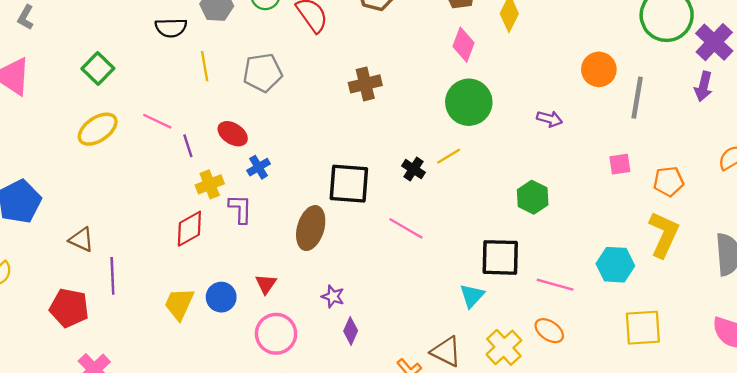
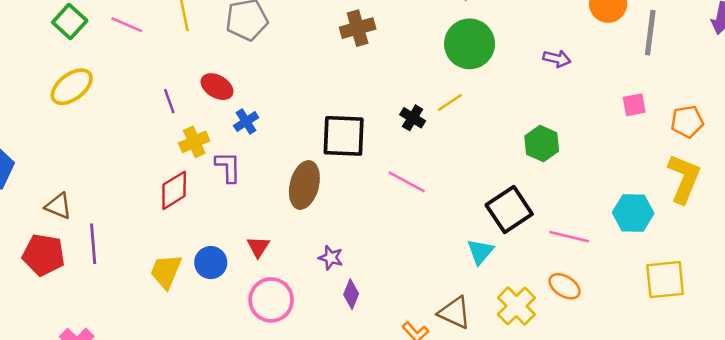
pink line: (157, 121) -> (127, 25), moved
black square: (500, 257) -> (509, 209), turned -33
red pentagon: (69, 308) -> (44, 255), moved

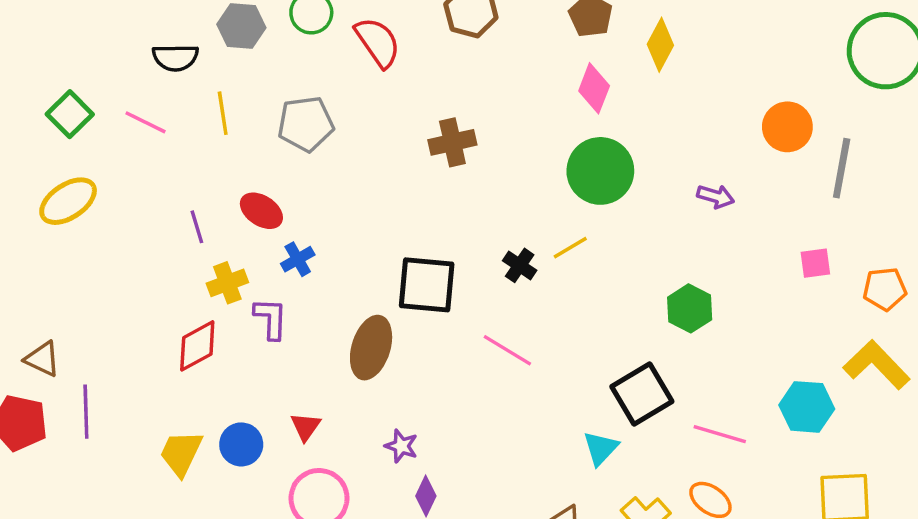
yellow L-shape: (684, 179) -> (877, 365), turned -69

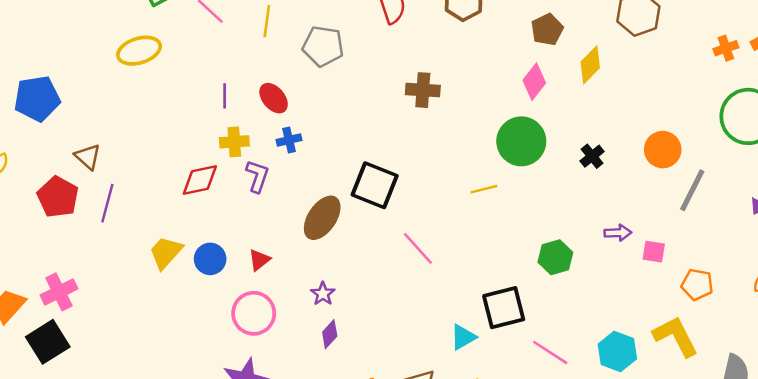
purple arrow: (716, 197) -> (618, 233), moved, turned -35
black cross: (520, 265) -> (592, 156), moved

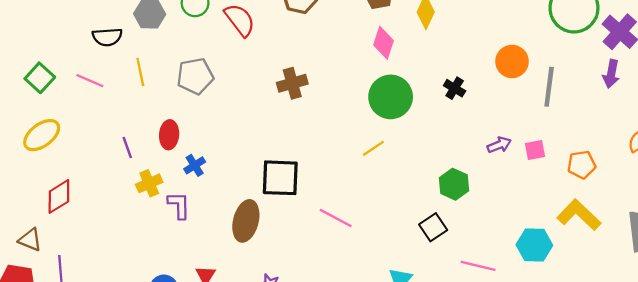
red ellipse: (274, 98) -> (169, 135), turned 64
red diamond: (200, 180) -> (59, 196), moved
black square: (504, 308) -> (433, 227), moved, size x0.7

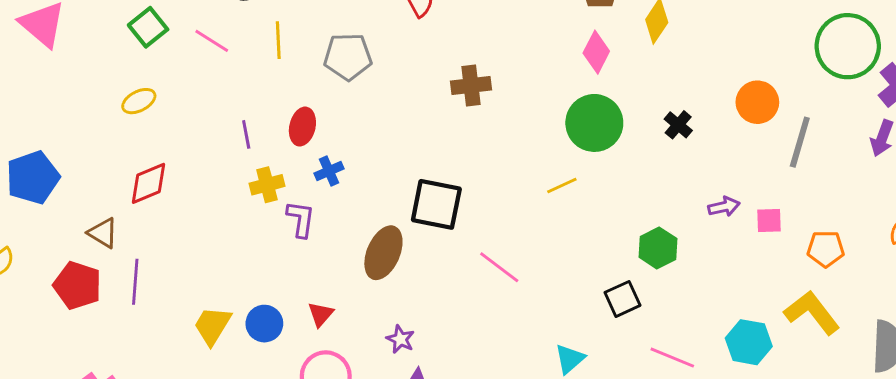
yellow ellipse: (42, 135) -> (139, 101), size x0.7

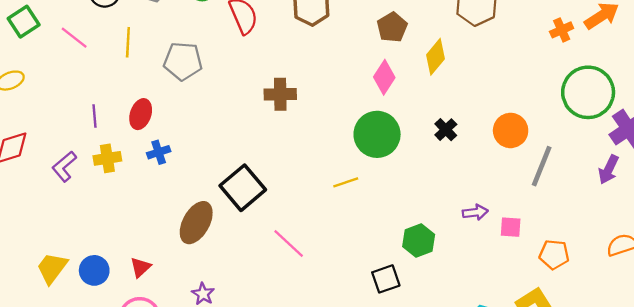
black cross: (678, 125) -> (446, 130), moved
black square: (436, 204) -> (243, 188), turned 33
purple L-shape: (301, 219) -> (64, 166), moved, turned -144

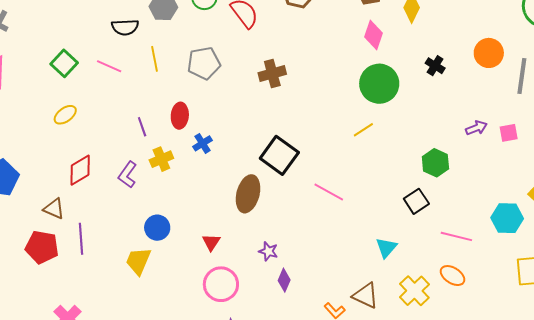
brown cross: (280, 94) -> (272, 73), moved
blue circle: (94, 270) -> (157, 228), moved

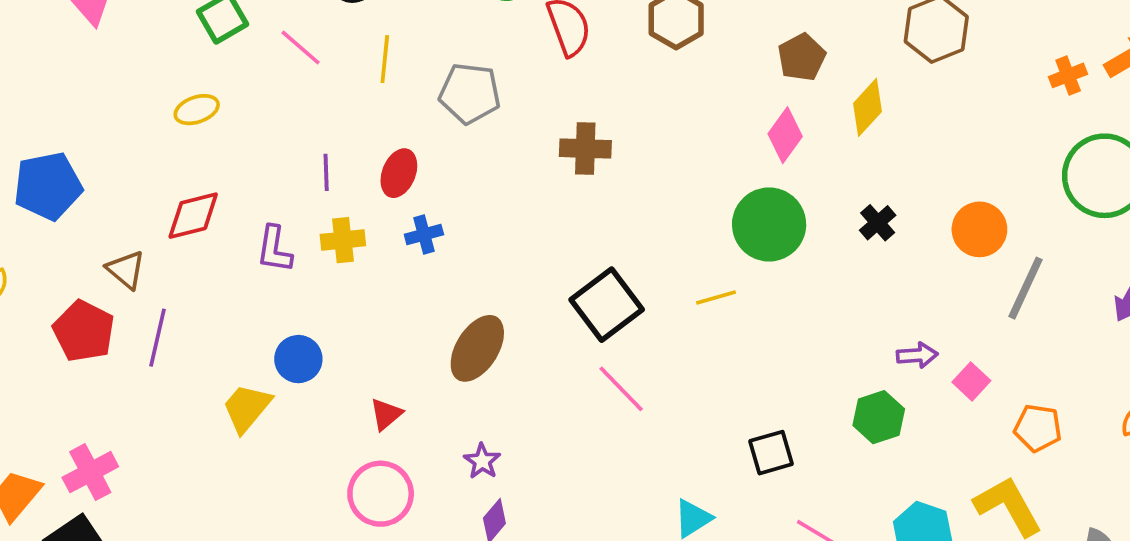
pink square: (509, 133) -> (971, 381), turned 36
black square: (279, 155) -> (607, 305), moved
green hexagon: (435, 163) -> (879, 417), moved
purple L-shape: (127, 175) -> (274, 249), turned -44

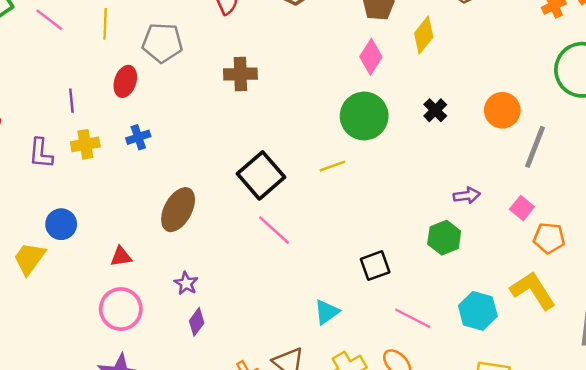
red ellipse: (399, 173) -> (125, 81), moved
pink square: (971, 381) -> (522, 208), moved
red triangle: (386, 414) -> (121, 257), turned 35

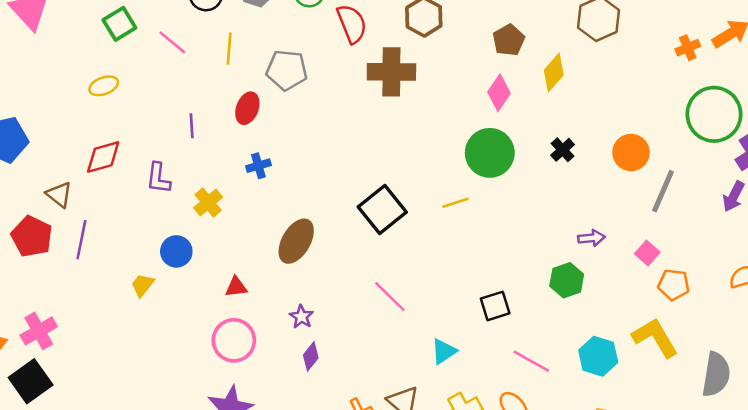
brown cross: (240, 74) -> (391, 72), moved, size x1.4
yellow cross: (85, 144) -> (208, 203), moved, turned -32
pink line: (274, 230) -> (390, 297), moved
yellow trapezoid: (29, 258) -> (143, 285), size x0.7

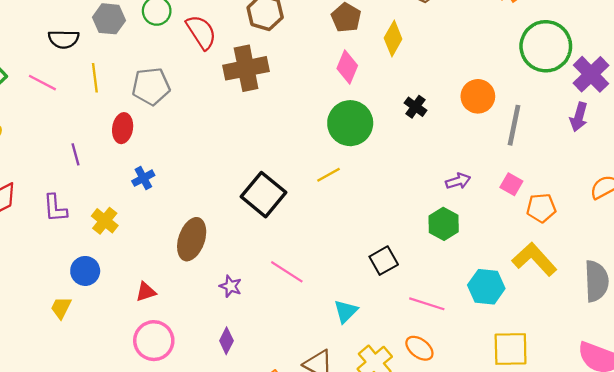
purple star: (301, 317) -> (231, 286), moved

